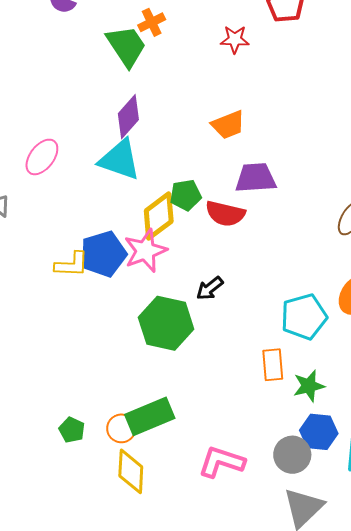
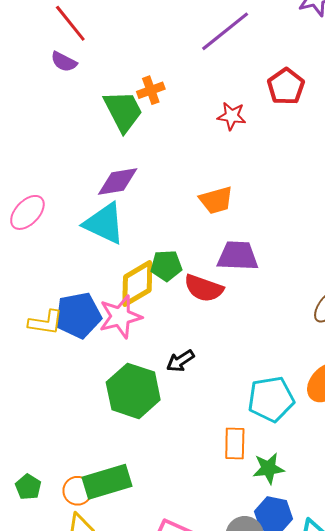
purple diamond: (128, 117) -> (118, 182), turned 33

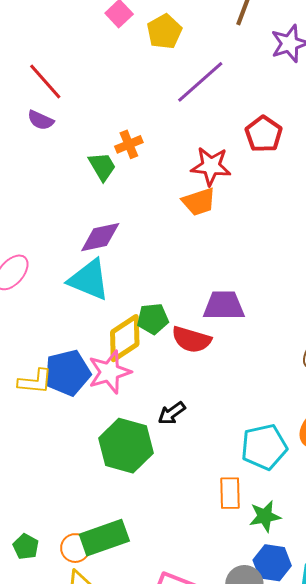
green trapezoid: (123, 111) -> (102, 166), size x0.7
red star: (232, 116) -> (211, 166), size x1.4
orange trapezoid: (216, 200) -> (199, 202), moved

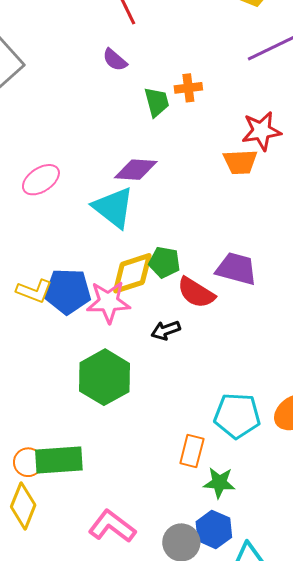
purple semicircle: (41, 120) -> (115, 60), moved
red star: (211, 166) -> (261, 131), turned -30
black arrow: (172, 413) -> (166, 330), moved

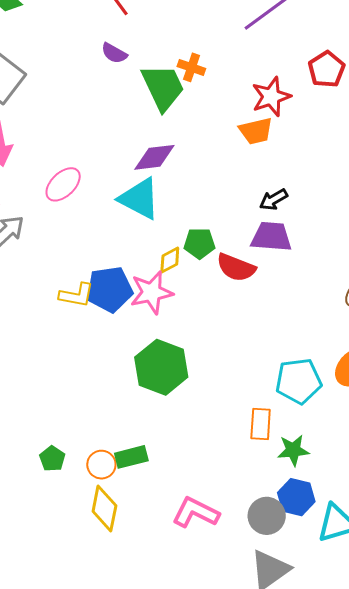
orange cross: (188, 88) -> (191, 67), turned 36
green trapezoid: (157, 102) -> (163, 87), size x1.6
yellow diamond: (132, 273) -> (170, 260), size x0.6
black arrow: (166, 330) -> (273, 200), moved
green rectangle: (59, 460) -> (131, 457), size x0.7

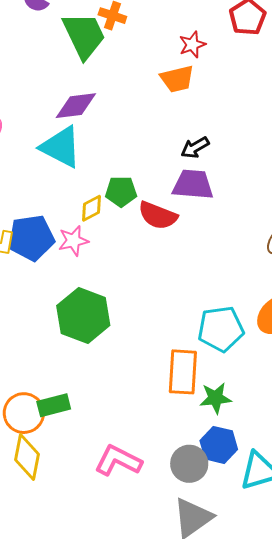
red star: (271, 97) -> (192, 45), size x0.7
pink star: (152, 292) -> (73, 241), size x0.7
orange rectangle: (261, 424) -> (183, 372), size x1.4
orange circle: (101, 465) -> (24, 413), size x1.4

